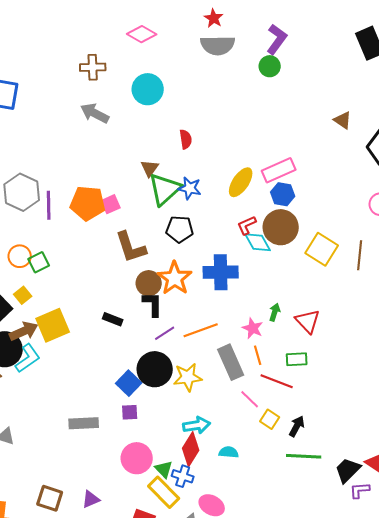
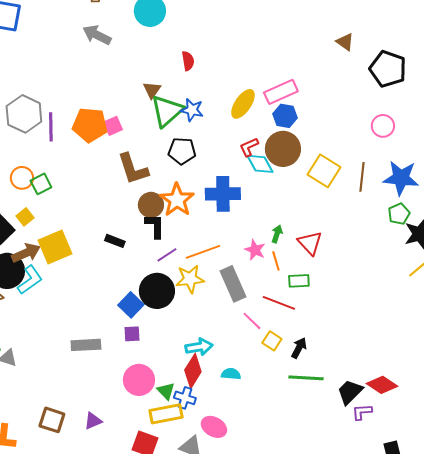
orange line: (258, 355) -> (276, 261), moved
yellow star: (188, 377) -> (190, 279), moved
yellow rectangle: (164, 492) -> (166, 414), turned -56

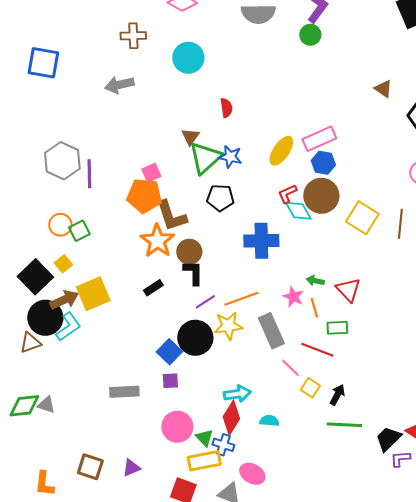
gray arrow: (97, 35) -> (119, 85), moved, turned -40
orange pentagon: (90, 125) -> (144, 196), moved
orange star: (177, 200) -> (157, 241), moved
green arrow: (277, 234) -> (315, 281), turned -96
black rectangle: (115, 241) -> (153, 288), turned -54

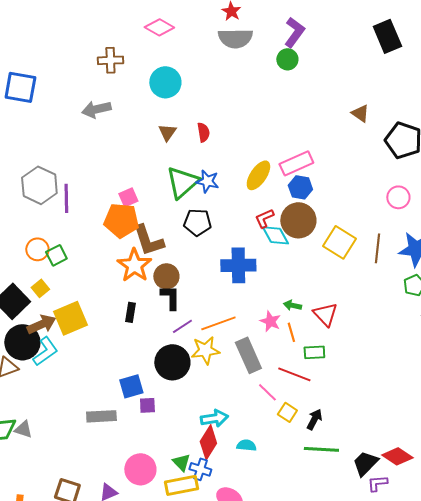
brown triangle: (190, 137) -> (167, 132), moved
black rectangle: (153, 288) -> (130, 312), turned -48
blue square: (169, 352) -> (131, 386), moved, turned 30
pink circle: (177, 427) -> (140, 469), moved

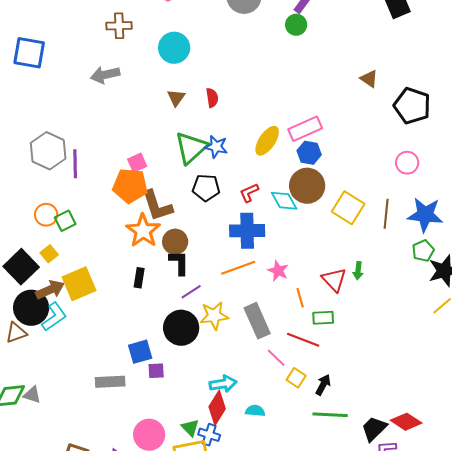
red L-shape: (264, 218) -> (249, 193), moved
green arrow: (292, 305) -> (358, 271), moved, turned -96
pink star: (270, 321) -> (278, 271), moved
orange line: (218, 323) -> (238, 268), moved

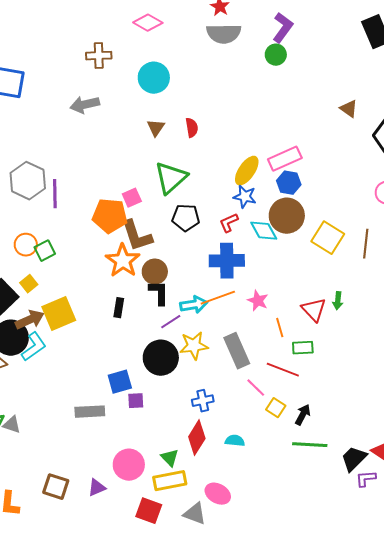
blue star: (216, 147) -> (245, 197), moved
pink square: (137, 163) -> (132, 198), moved
cyan arrow: (223, 384) -> (194, 305), moved
blue cross: (209, 435) -> (203, 401), moved, turned -30

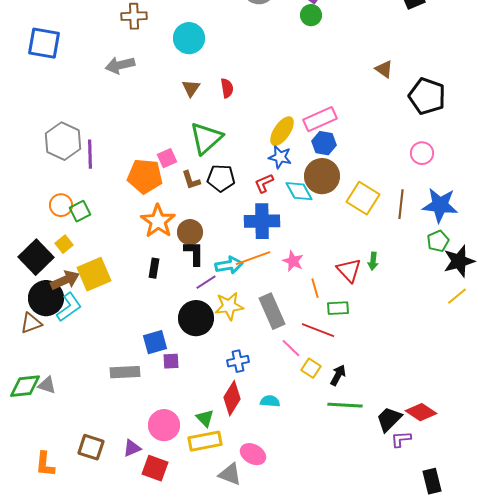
brown L-shape: (137, 236) -> (191, 180), moved, size x0.6
red square: (149, 511) -> (155, 468), moved

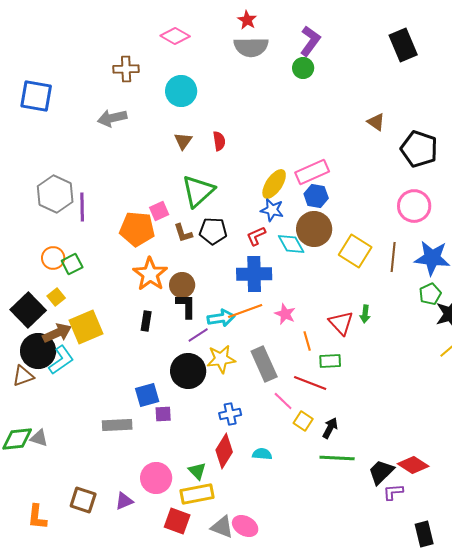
pink circle: (422, 153) -> (414, 206), size x1.4
pink ellipse: (253, 454) -> (245, 526), moved
red square: (155, 468) -> (177, 521), moved

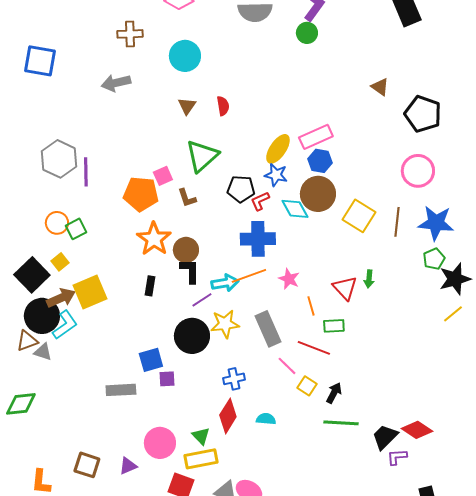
black pentagon: (213, 231) -> (241, 189), moved
gray triangle: (39, 438) -> (43, 352), moved

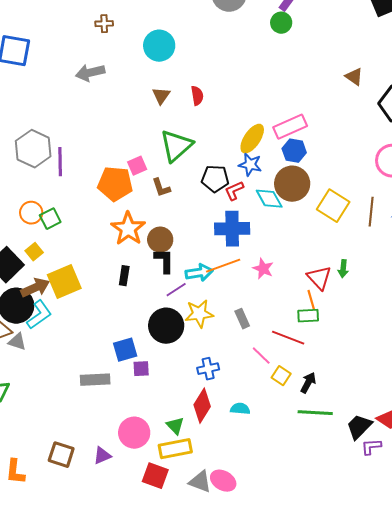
brown cross: (130, 34) -> (104, 24), size x0.7
orange line: (311, 306) -> (311, 300), moved
gray rectangle: (268, 329) -> (242, 319), size x0.6

